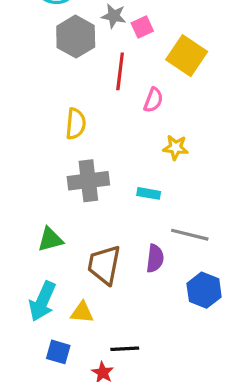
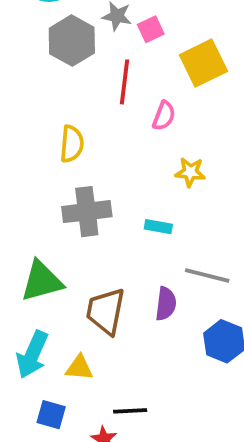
yellow square: (187, 56) -> (203, 63), turned 30
green triangle: (50, 239) -> (42, 281), size x1.4

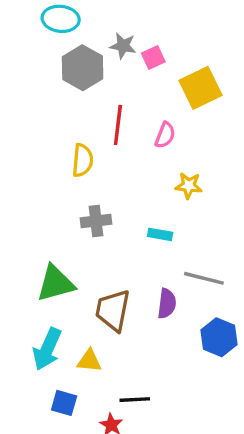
red line: (124, 82) -> (118, 125), moved
gray cross: (87, 212) -> (96, 221), size x0.7

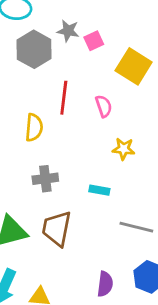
yellow square: (200, 88) -> (134, 66), turned -32
pink semicircle: (165, 135) -> (104, 106), turned -40
purple semicircle: (167, 304) -> (105, 284), moved
brown trapezoid: (113, 310) -> (57, 229), moved

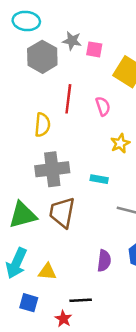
pink square: (94, 41) -> (94, 49), turned 35
yellow star: (124, 149) -> (120, 143), turned -30
gray cross: (45, 179) -> (52, 169), size x1.5

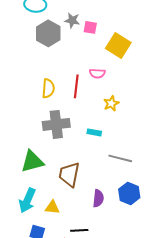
red line: (68, 99) -> (76, 86), moved
pink semicircle: (103, 106) -> (97, 73), turned 112
brown trapezoid: (62, 212) -> (69, 174), moved

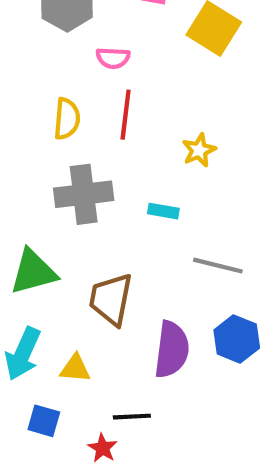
pink semicircle: (97, 73) -> (113, 58), moved
purple semicircle: (98, 198) -> (172, 349), size x1.5

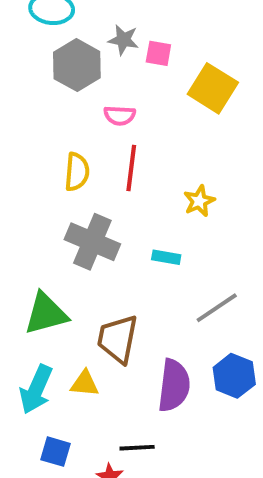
gray cross: (84, 194) -> (92, 242), turned 30
gray line: (218, 266) -> (217, 308), turned -48
yellow triangle: (75, 368) -> (85, 384), moved

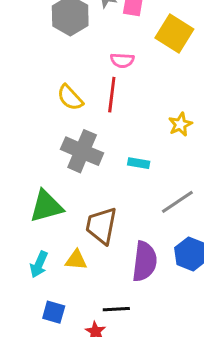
pink semicircle: (120, 116) -> (122, 60), moved
yellow semicircle: (77, 172) -> (70, 98), turned 132
yellow star: (199, 201) -> (180, 124), moved
cyan arrow: (36, 389) -> (39, 264), size x0.7

